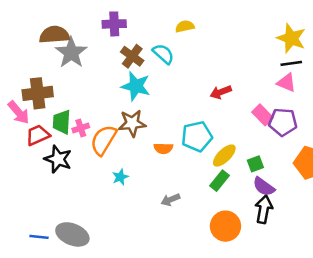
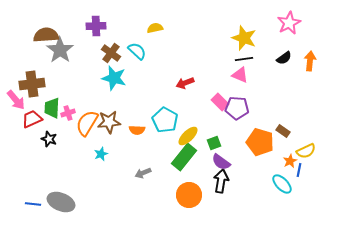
brown star: (132, 123) -> (109, 122), moved
cyan pentagon: (197, 136) -> (165, 120), turned -30
black star: (58, 159) -> (49, 139), size x0.7
green rectangle: (219, 181) -> (184, 157), size x1.5

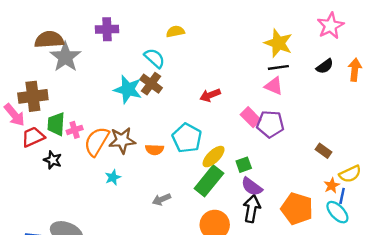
brown cross: (111, 53) -> (151, 84), moved
orange pentagon: (260, 142) -> (297, 209), moved
cyan ellipse: (282, 184) -> (337, 212), moved

